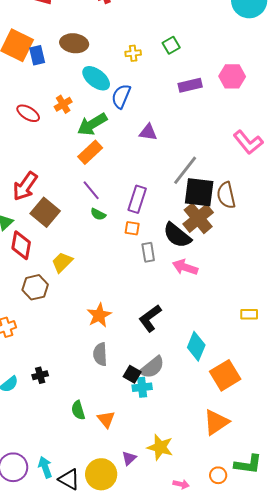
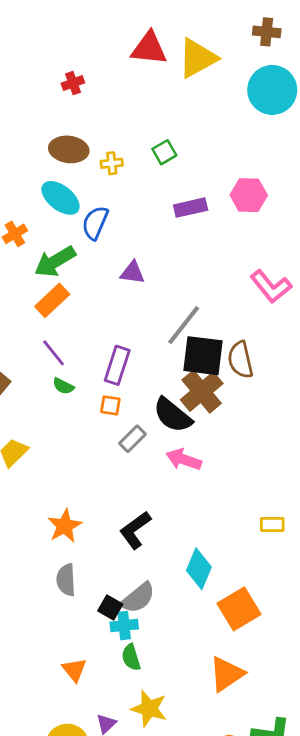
brown ellipse: (74, 43) -> (69, 149), moved
gray rectangle: (148, 252) -> (132, 439), turned 54
green semicircle: (78, 410) -> (131, 657), moved

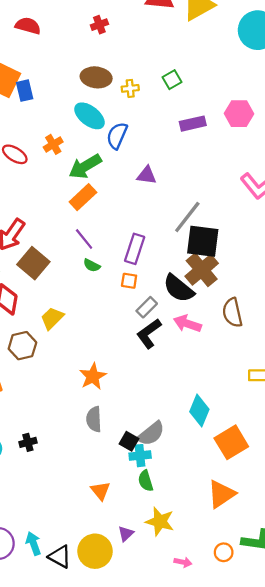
brown semicircle: (240, 360) -> (232, 313), moved
black L-shape: (135, 530) -> (149, 334), moved

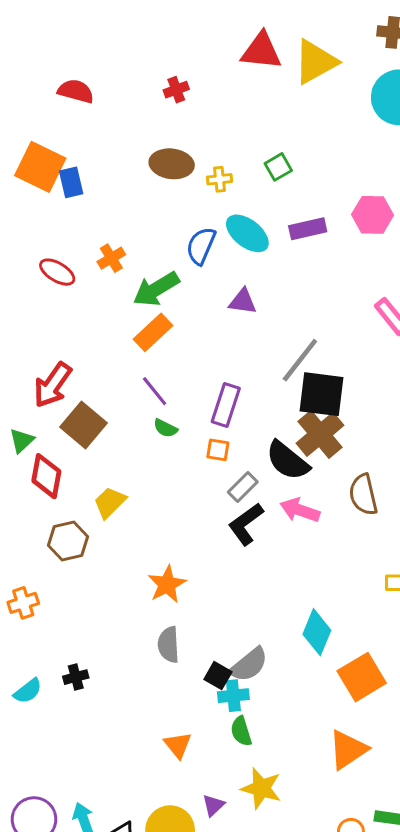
cyan ellipse: (90, 116) -> (247, 233), moved

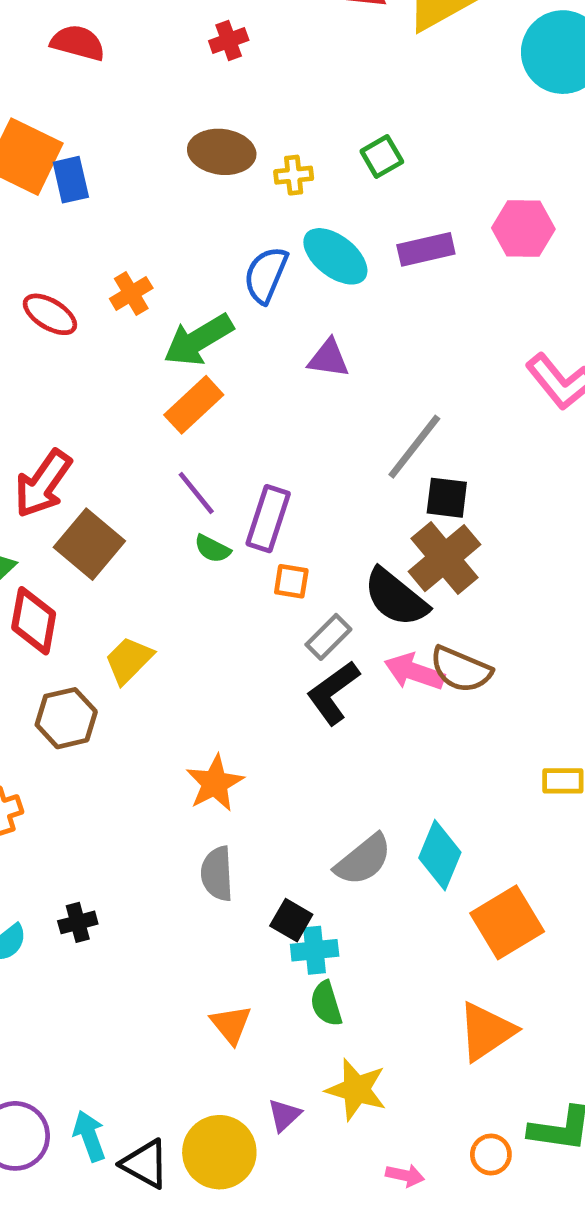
black square: (322, 394) -> (447, 498), size x0.6
purple rectangle: (226, 405) -> (268, 519), moved
brown semicircle: (363, 495) -> (461, 669), moved, turned -54
gray semicircle: (249, 665) -> (363, 860), moved

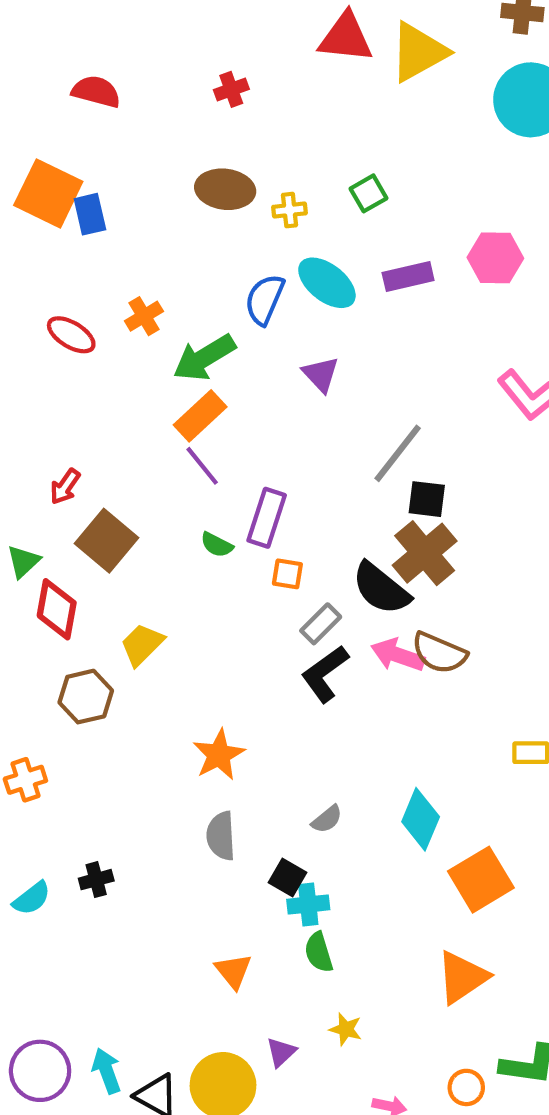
purple triangle: (328, 358) -> (321, 374), turned 39
red arrow: (43, 484) -> (65, 487), size x0.6
purple line: (196, 493) -> (202, 466), moved
gray semicircle: (363, 860) -> (327, 819), moved, size x0.6
yellow star: (356, 1090) -> (346, 1029), size x0.6

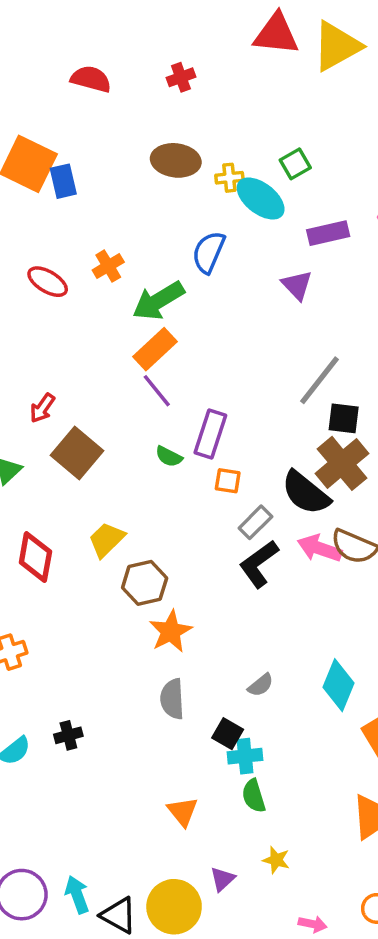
red semicircle: (96, 92) -> (91, 79), moved
cyan ellipse: (327, 283) -> (261, 199), moved
purple triangle: (321, 374) -> (297, 285), moved
red diamond: (57, 609) -> (35, 557), moved
brown hexagon: (86, 697) -> (145, 583), moved

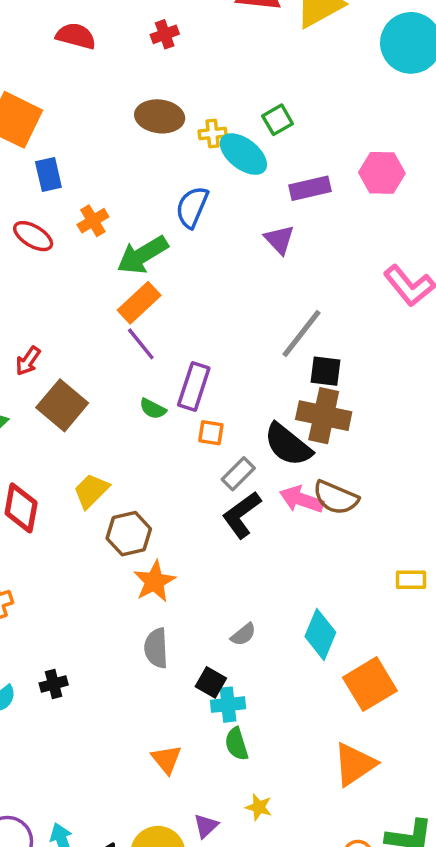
blue rectangle: (63, 181) -> (48, 175), moved
brown cross: (342, 463) -> (324, 416), turned -38

